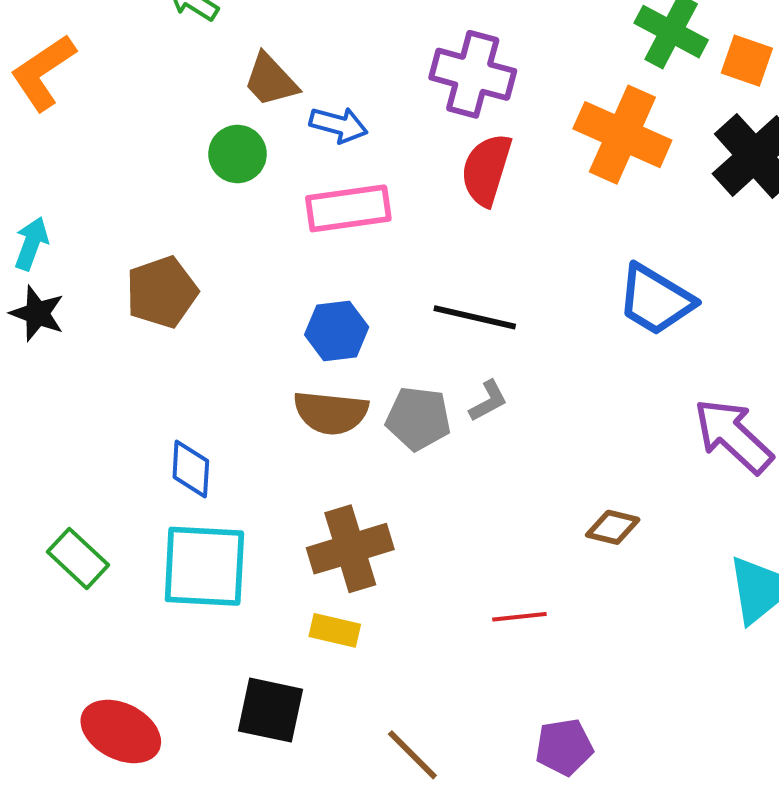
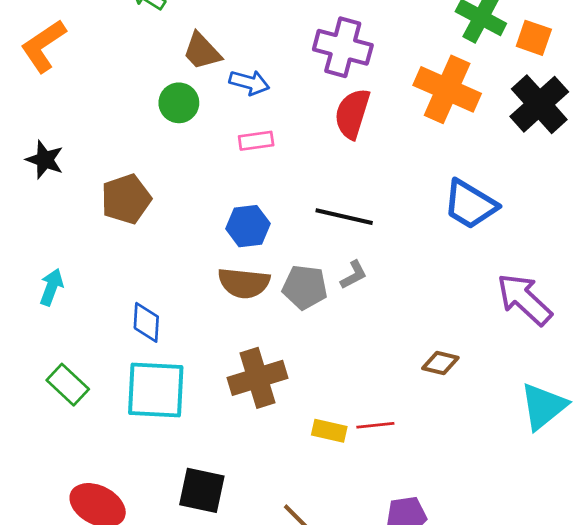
pink rectangle: (348, 208) -> (256, 141), size x0.6
cyan arrow: (31, 243) -> (51, 287), moved
black star: (37, 313) -> (45, 160), moved
yellow rectangle: (335, 630) -> (329, 431), moved

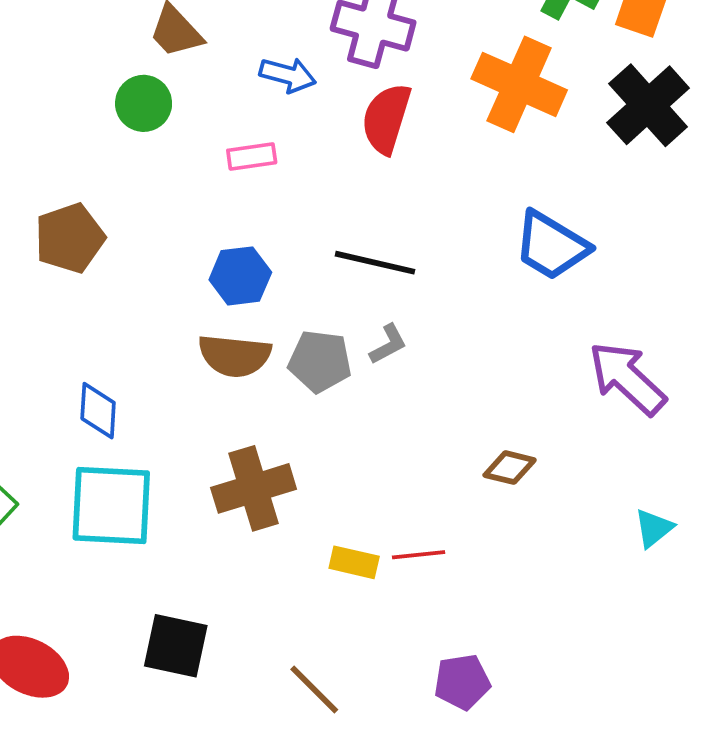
blue arrow: (249, 83) -> (288, 75), moved
cyan triangle: (543, 406) -> (654, 528), size x0.6

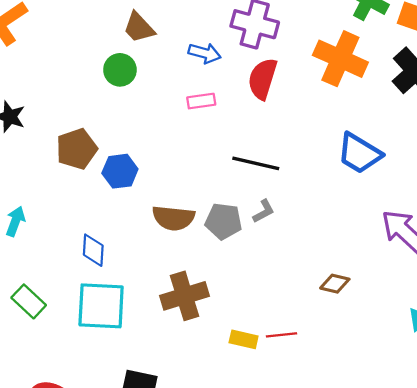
pink rectangle: (252, 156) -> (201, 101), moved
blue hexagon: (240, 276) -> (120, 171), moved

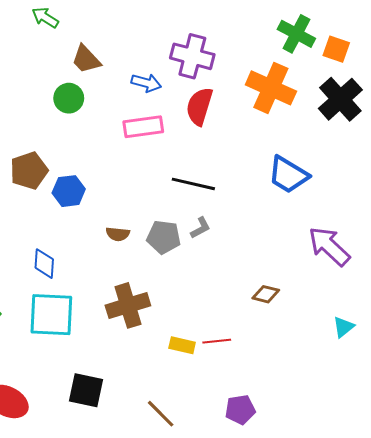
pink rectangle: (201, 101) -> (143, 127), size x1.5
brown semicircle: (173, 218) -> (118, 234), size x0.6

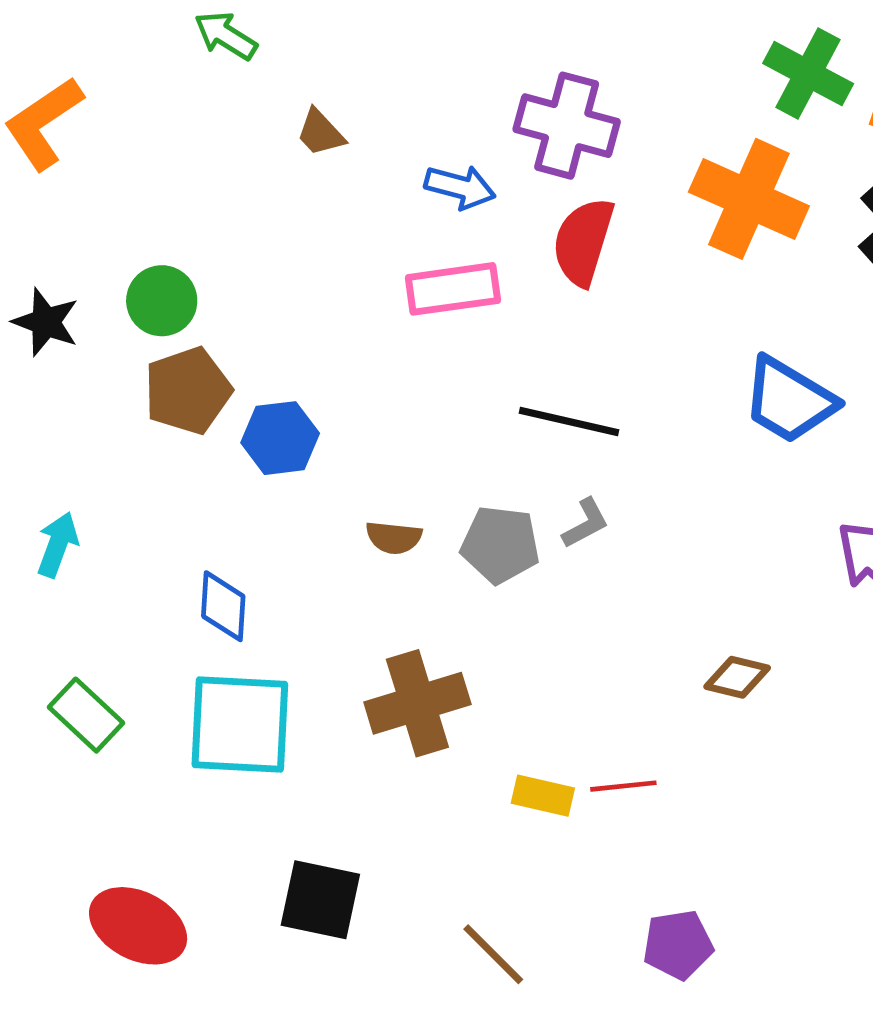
brown trapezoid: (86, 59) -> (320, 133), size x0.7
green circle: (69, 98) -> (162, 301), moved

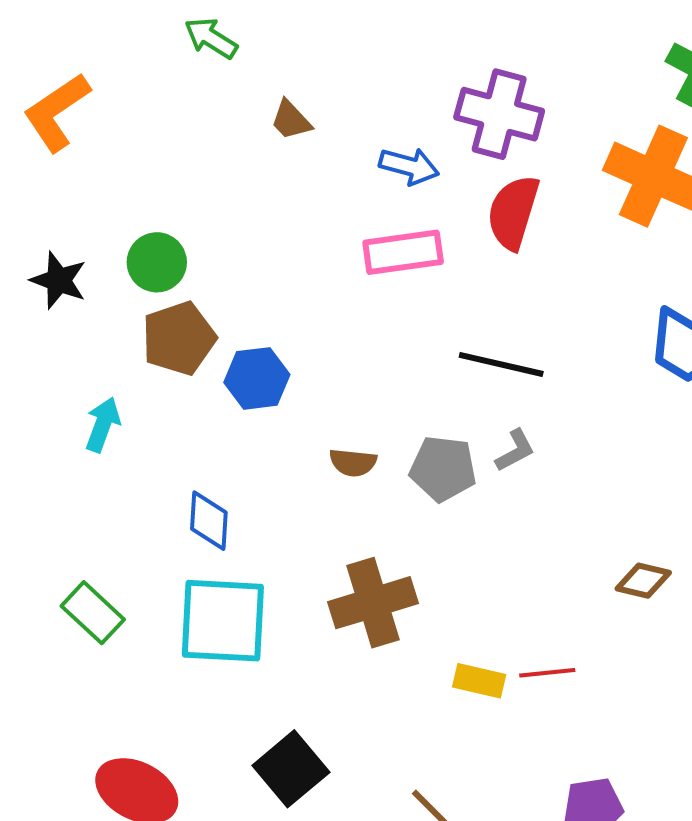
cyan arrow: (58, 545) -> (103, 424), moved
black square: (320, 900) -> (291, 769), turned 38

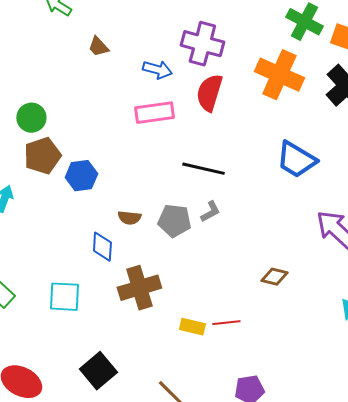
blue diamond: (209, 521) -> (102, 247), moved
cyan square: (223, 621) -> (64, 297), size x0.7

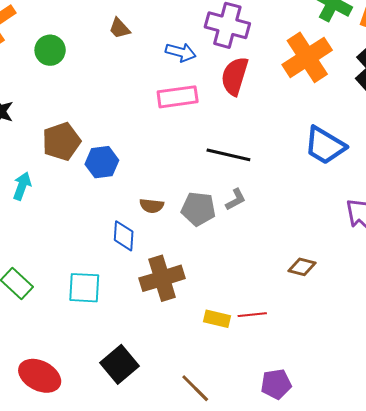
orange cross: (279, 75) -> (307, 57), turned 33
green circle: (31, 118) -> (50, 50), moved

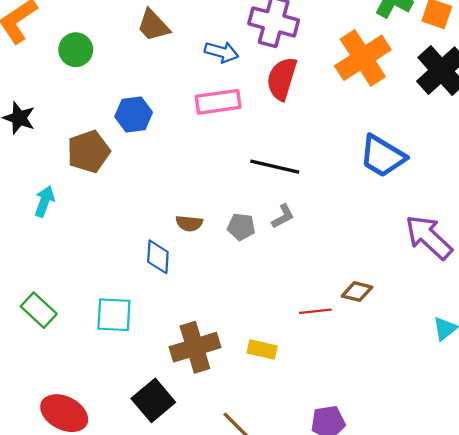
brown trapezoid: (120, 28) -> (153, 25), size x1.4
blue hexagon: (102, 162) -> (134, 115), moved
gray pentagon: (198, 209) -> (241, 227), size x0.7
brown cross: (162, 278) -> (195, 347), moved
red line: (252, 315) -> (315, 311), moved

